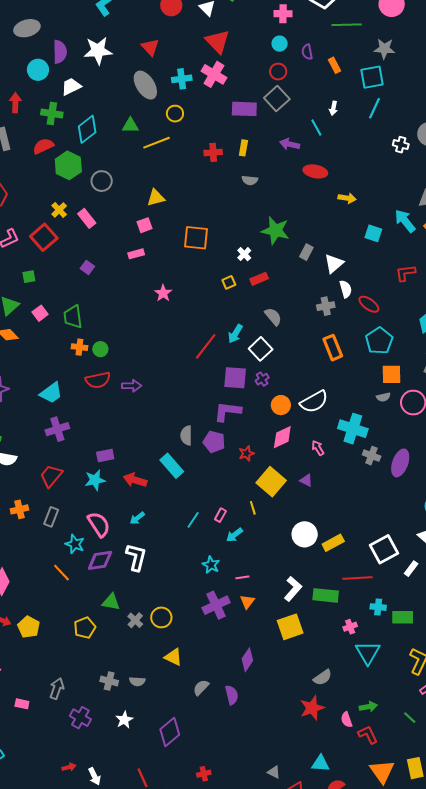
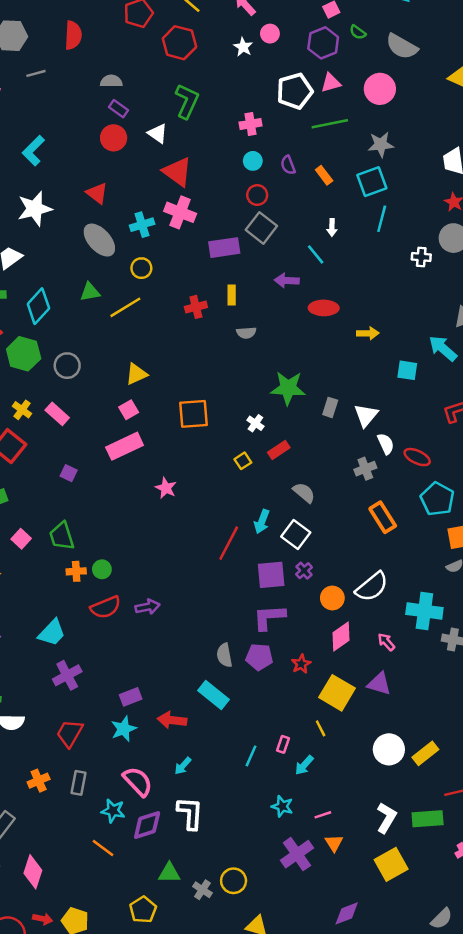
pink rectangle: (136, 254) -> (125, 446), size x1.8
purple triangle: (306, 480) -> (379, 684), size x1.5
purple diamond: (247, 660) -> (347, 913), turned 45

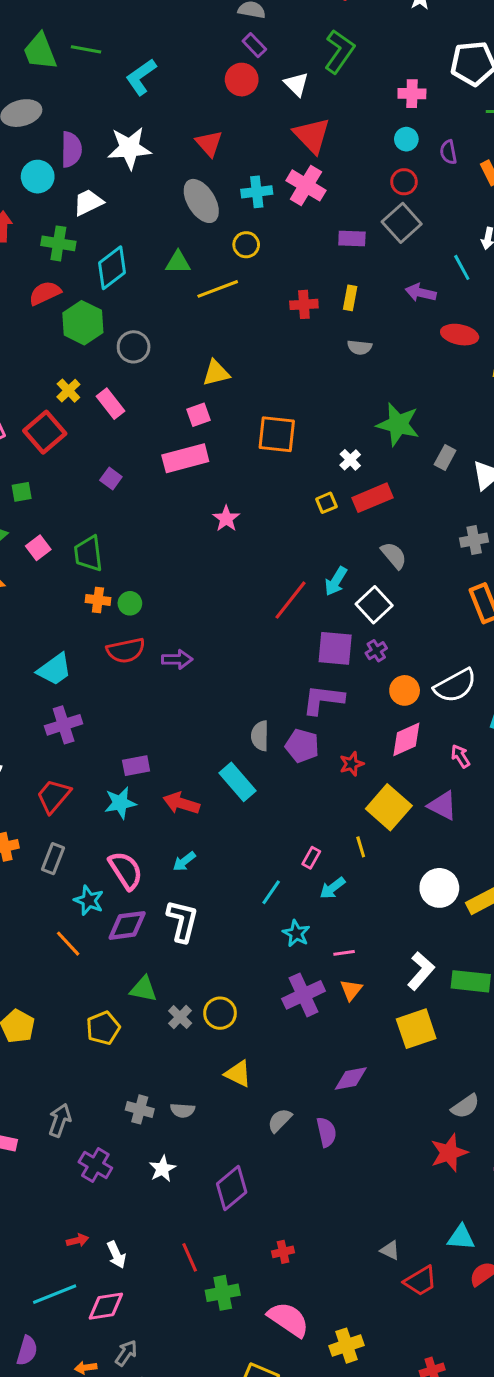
purple rectangle: (224, 248) -> (352, 238), size x0.7
red rectangle: (279, 450) -> (373, 498), size x1.4
cyan line: (251, 756) -> (271, 892), moved

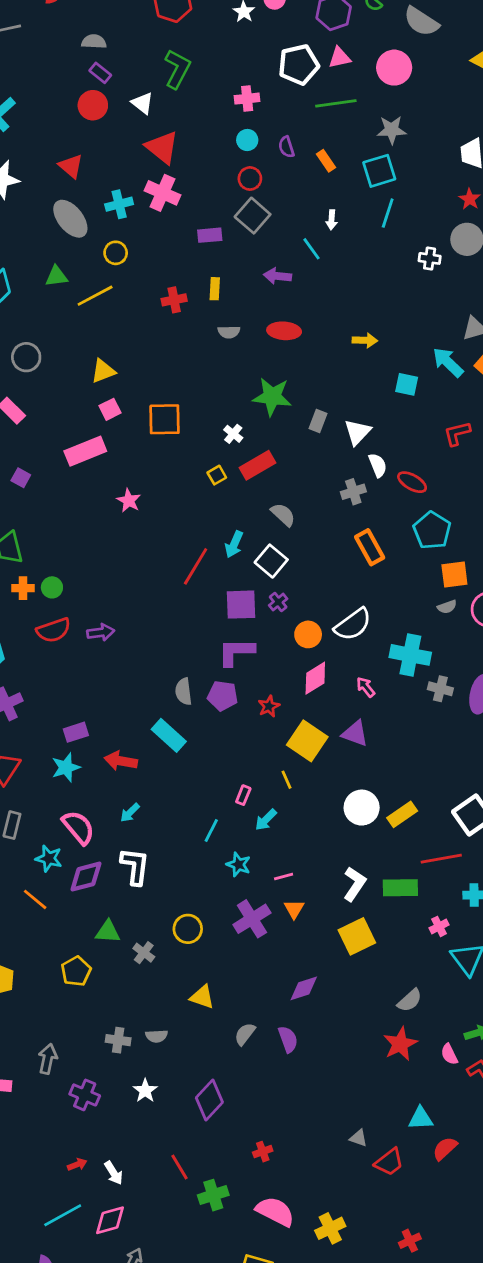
red ellipse: (460, 335) -> (284, 331), moved
pink square: (198, 415) -> (110, 409), moved
yellow circle: (220, 1013) -> (188, 929), moved

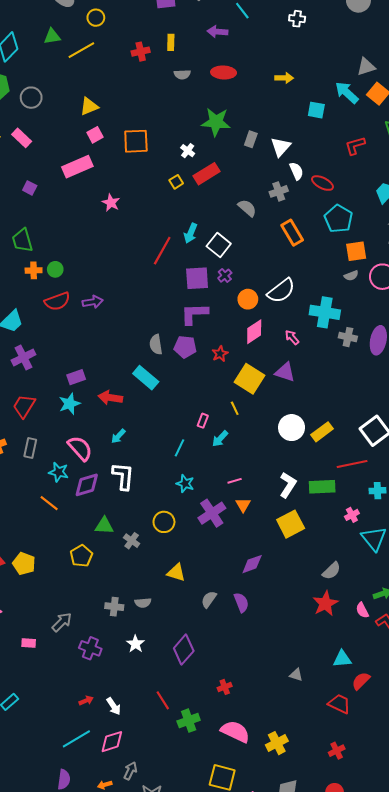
white cross: (430, 258) -> (297, 19), moved
gray semicircle: (283, 515) -> (247, 208), moved
cyan star: (238, 865) -> (185, 484), moved
gray arrow: (48, 1059) -> (62, 622), turned 35
red trapezoid: (389, 1162) -> (339, 704), moved, turned -115

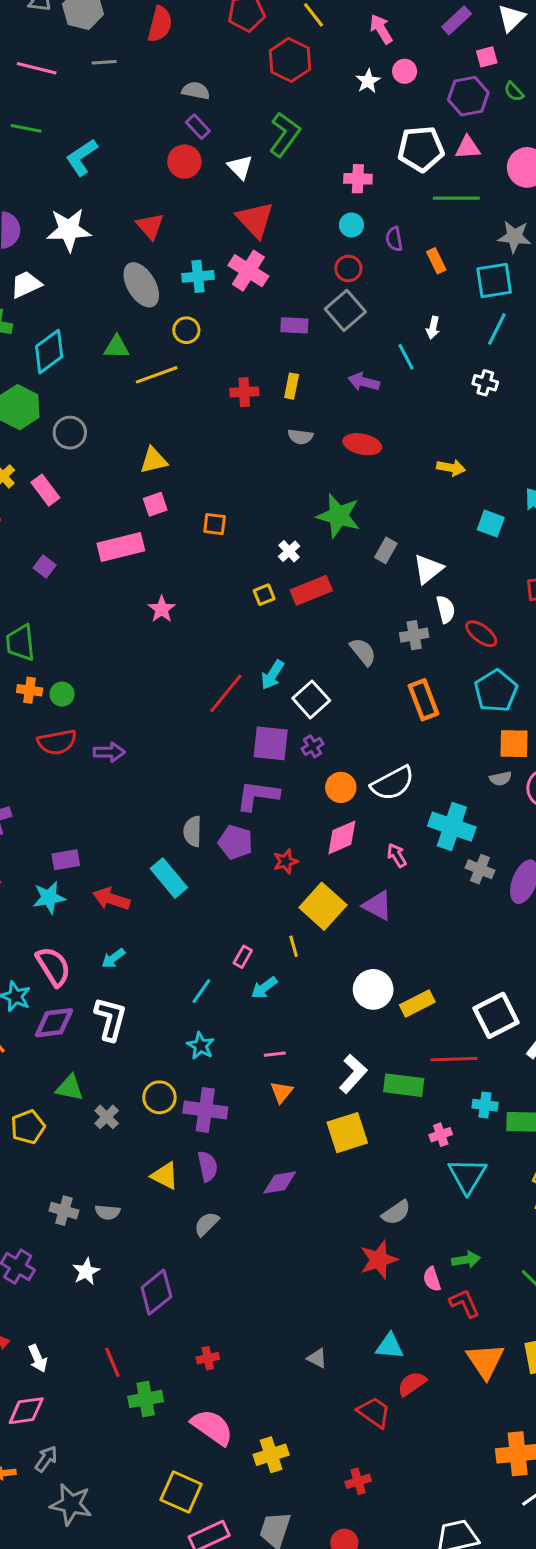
orange square: (136, 141) -> (215, 524), size x0.6
purple cross: (212, 513) -> (205, 1110), moved, turned 32
purple semicircle: (241, 602) -> (208, 1166), moved

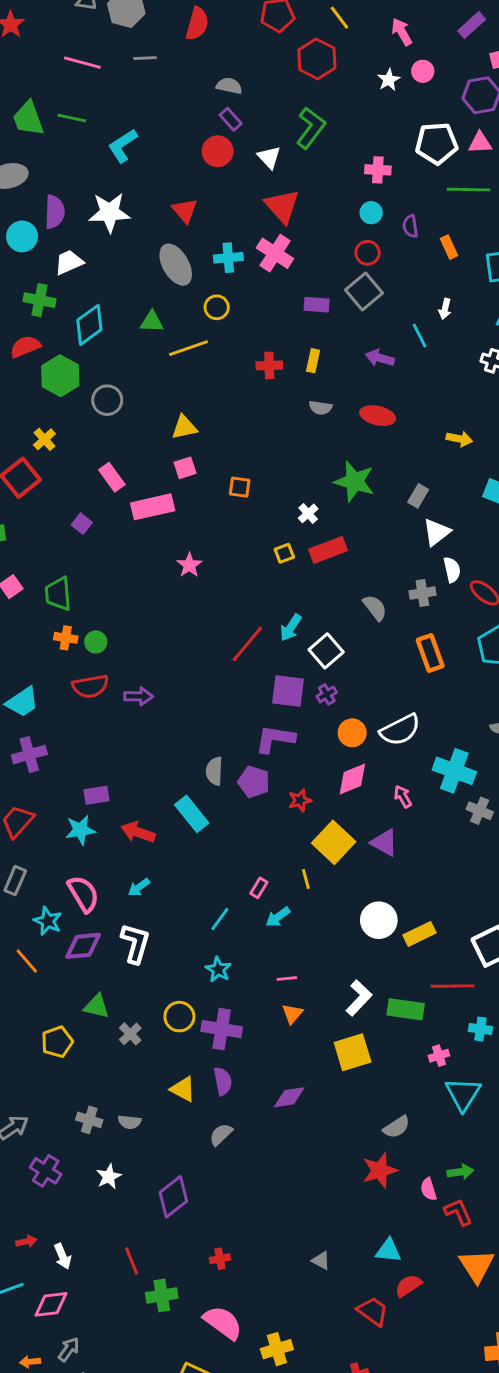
pink rectangle: (45, 490) -> (112, 477), moved
gray rectangle: (386, 550) -> (418, 496), moved

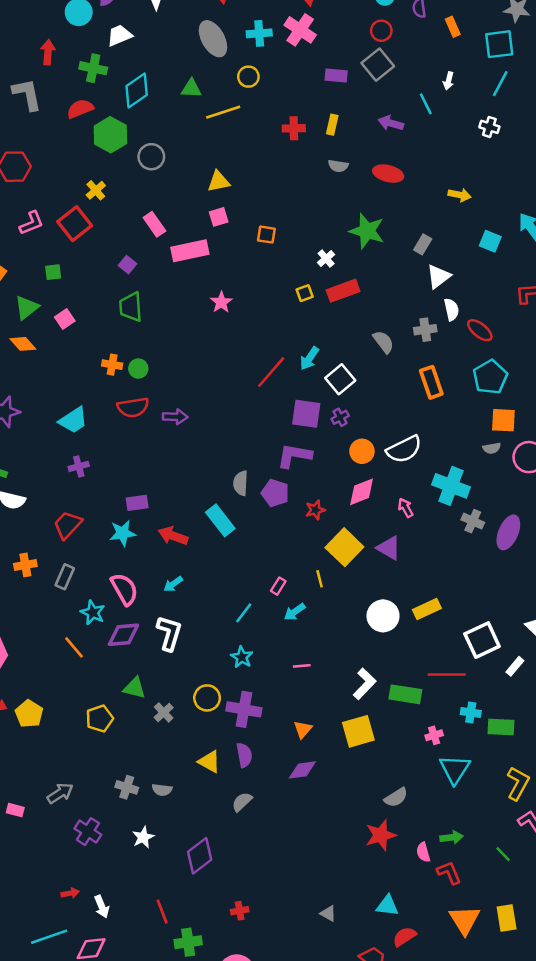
green trapezoid: (58, 594) -> (131, 307), moved
purple cross: (29, 755) -> (79, 466), size x0.7
yellow rectangle: (419, 934) -> (427, 609), moved
orange triangle: (292, 1014) -> (303, 729), moved

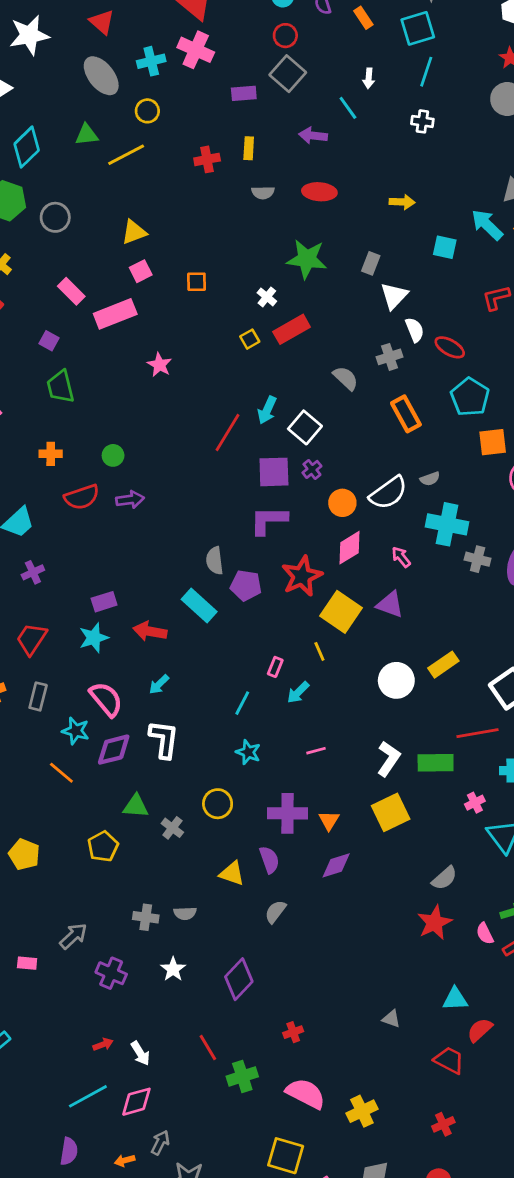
green circle: (138, 369) -> (113, 455), moved
gray semicircle: (492, 448) -> (430, 479), moved
purple pentagon: (275, 493) -> (246, 585), moved
red star: (315, 510) -> (302, 576), size x1.8
purple cross: (244, 709) -> (288, 813), moved

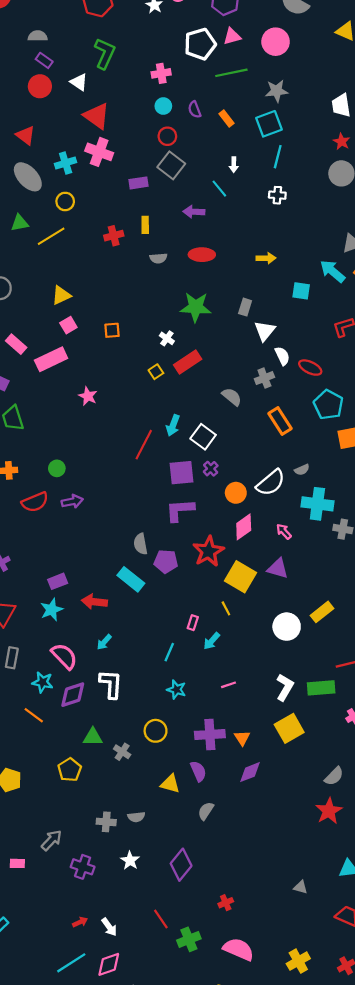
yellow cross: (362, 1111) -> (298, 961), moved

